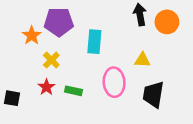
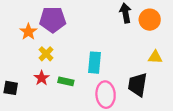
cyan rectangle: (94, 42) -> (95, 63), moved
yellow triangle: (142, 60) -> (155, 57), moved
pink ellipse: (114, 82) -> (106, 95), moved

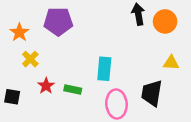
orange star: (28, 32) -> (19, 32), moved
yellow cross: (46, 54) -> (30, 59), moved

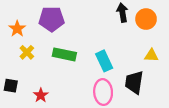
cyan rectangle: (104, 69) -> (104, 61), moved, turned -30
red star: (46, 86) -> (41, 95), moved
green rectangle: (73, 89) -> (64, 54), moved, size x1.5

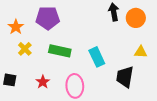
pink ellipse: (103, 92) -> (75, 86), moved
red star: (41, 95) -> (43, 82), moved

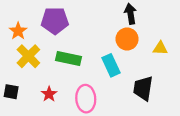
orange circle: (136, 18) -> (127, 39), moved
yellow cross: (25, 49) -> (28, 56), size x1.5
yellow triangle: (141, 52) -> (160, 48), moved

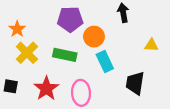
purple pentagon: (55, 21) -> (70, 19), moved
orange circle: (127, 39) -> (94, 37), moved
red star: (49, 94) -> (46, 88), size x1.6

